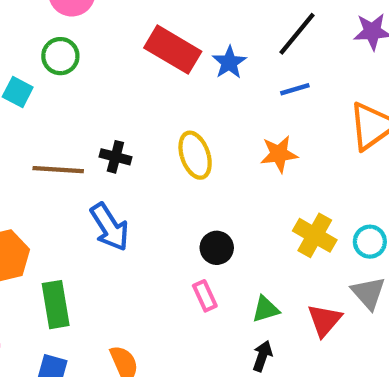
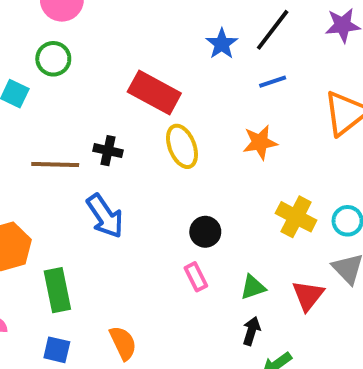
red rectangle: (173, 50) -> (154, 92), moved
blue star: (229, 62) -> (222, 44), moved

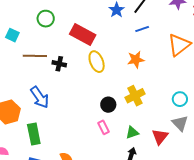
green circle: (53, 59) -> (46, 19), moved
brown line: (55, 164) -> (35, 56), moved
blue arrow: (105, 216) -> (40, 97), moved
yellow cross: (296, 217) -> (135, 96), moved, turned 36

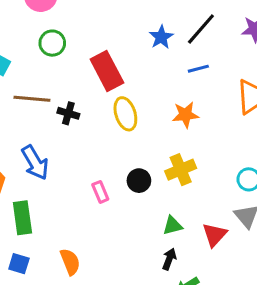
red rectangle: (83, 34) -> (107, 71), turned 30
pink rectangle: (104, 127) -> (100, 192), moved

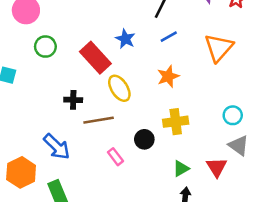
blue star: (161, 37) -> (125, 39), moved
brown line: (32, 99) -> (99, 120), moved
yellow cross: (181, 170) -> (176, 122), turned 30

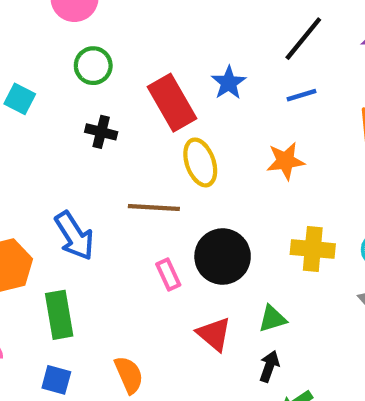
black cross: (73, 100) -> (101, 132), moved
yellow cross: (176, 122) -> (313, 249), moved
black circle: (144, 139) -> (223, 257), size x1.6
red triangle: (217, 167) -> (214, 334), moved, turned -30

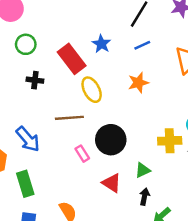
yellow cross: (313, 249) -> (170, 141), moved

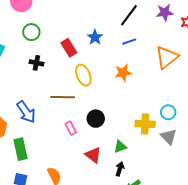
red rectangle: (72, 59) -> (69, 48), size x0.7
black circle: (111, 140) -> (96, 119), size x0.7

